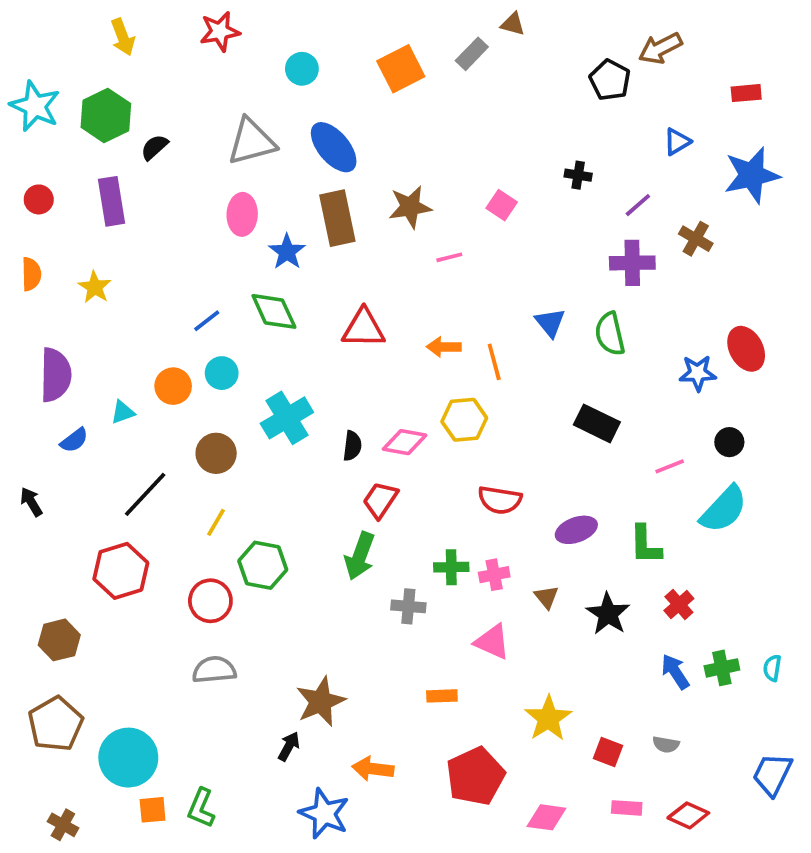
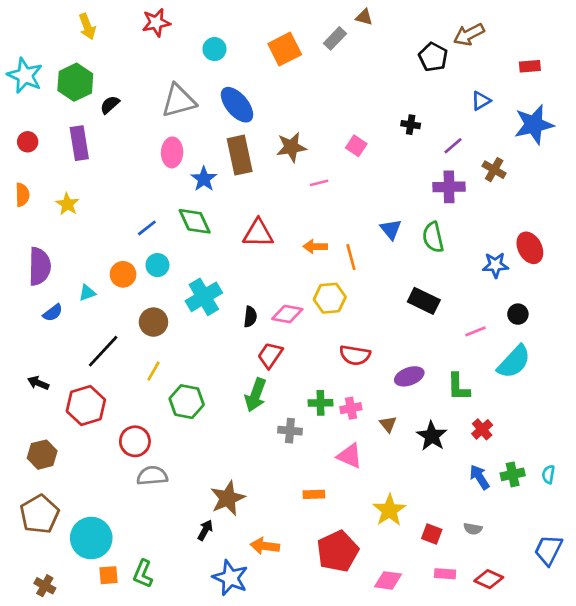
black arrow: (31, 502) -> (38, 383), moved, turned -36
red circle: (210, 601) -> (135, 441), moved

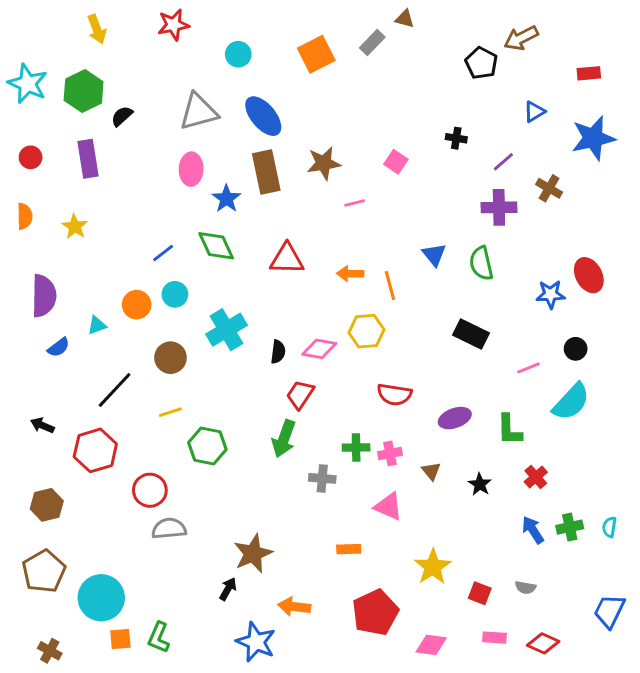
yellow line: (153, 371) -> (170, 412), turned 42
black star: (432, 436) -> (480, 484), size x0.7

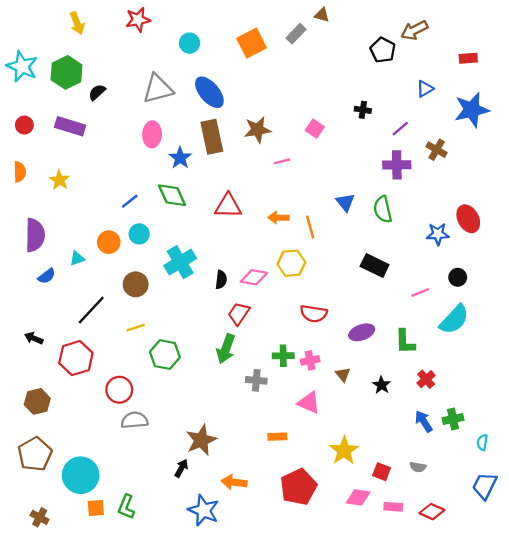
purple rectangle: (88, 159) -> (70, 126), turned -64
cyan semicircle: (609, 527) -> (482, 442), moved
pink diamond: (431, 645) -> (358, 497), moved

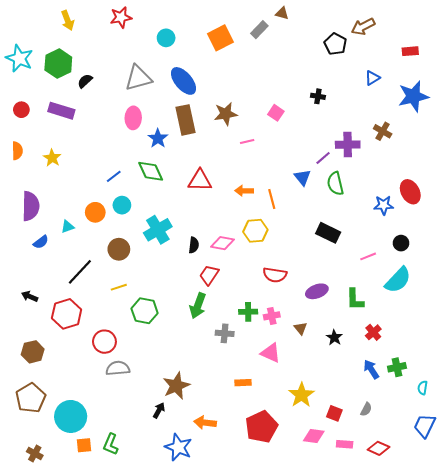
purple line: (400, 129) -> (323, 158), moved
gray semicircle: (418, 467) -> (366, 409), turned -72

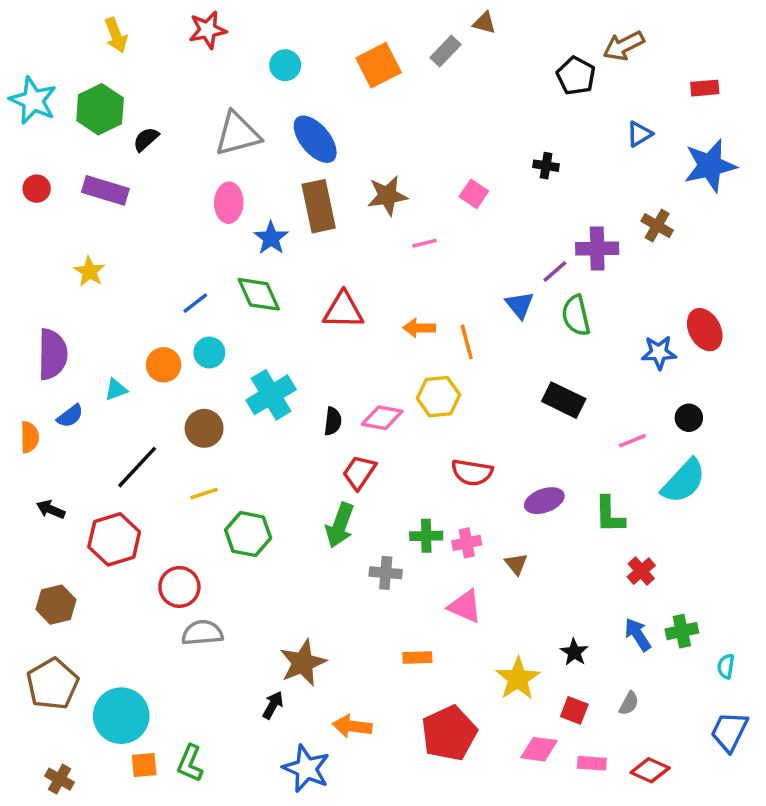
orange semicircle: (17, 151) -> (30, 437), moved
black star: (334, 337) -> (574, 652), moved

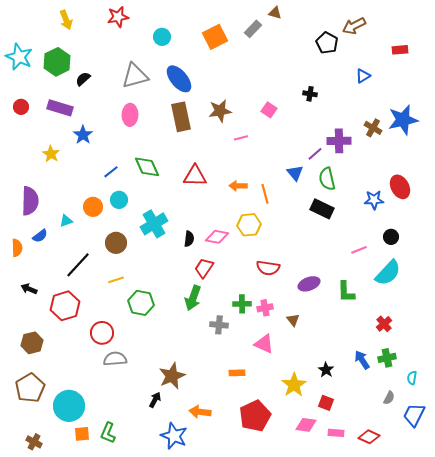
blue star: (710, 166) -> (403, 120), moved
blue star: (271, 238) -> (83, 135), moved
black rectangle: (564, 400) -> (322, 209), moved
red cross: (641, 571) -> (384, 324), moved
gray semicircle: (629, 703) -> (389, 398), moved

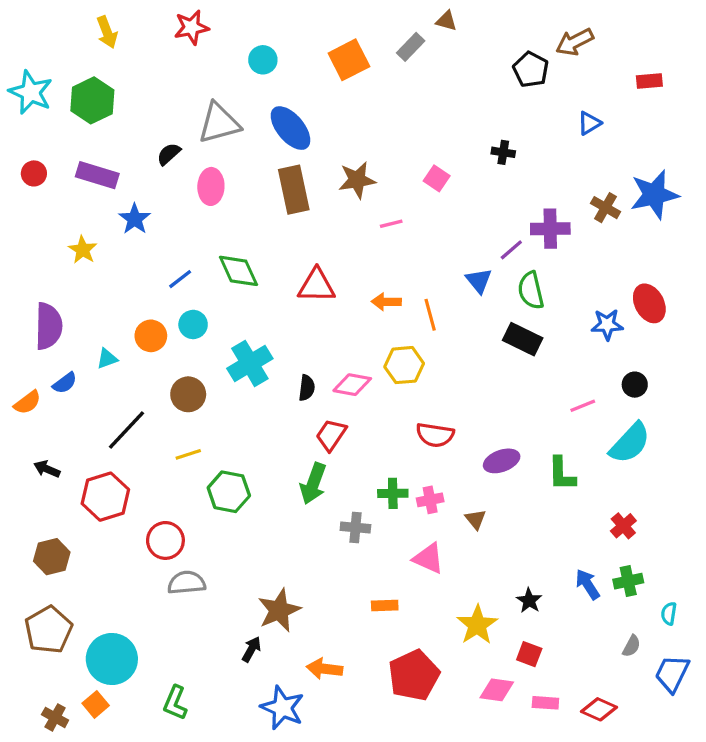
black semicircle: (83, 79) -> (169, 154), moved
orange semicircle: (17, 248) -> (27, 402), turned 54
orange square: (82, 434) -> (96, 704), moved, turned -35

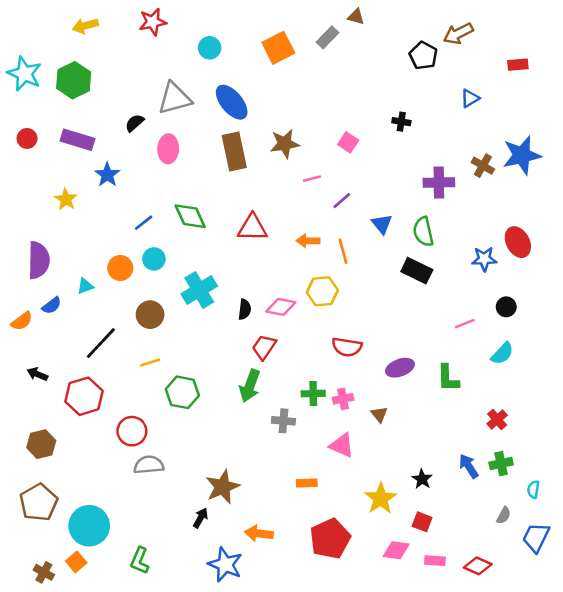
yellow arrow: (107, 32) -> (85, 26), turned 95
purple line: (511, 250) -> (342, 201), moved
cyan semicircle: (630, 443) -> (502, 353), size x0.7

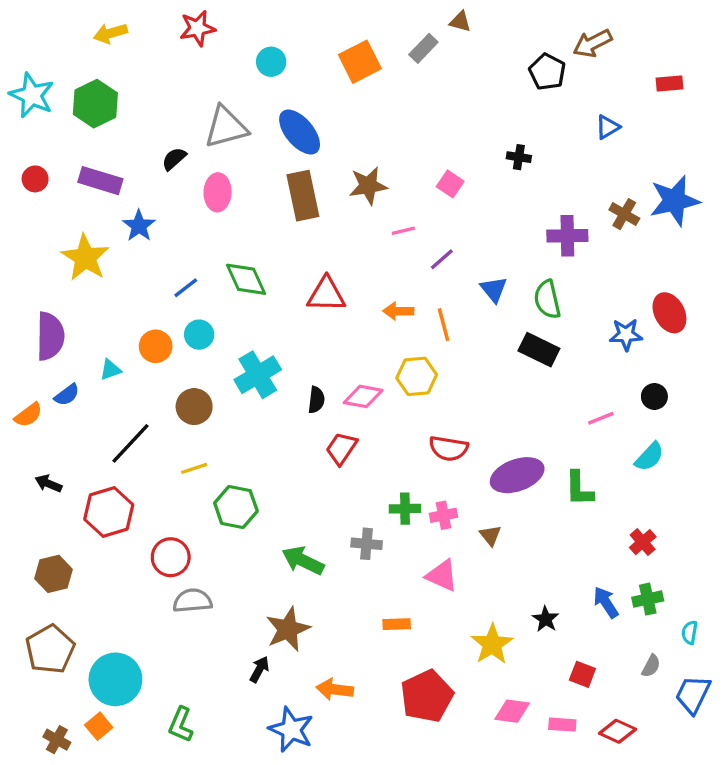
yellow star: (66, 199) -> (85, 258), size x1.6
purple ellipse: (400, 368) -> (517, 475), size x1.4
green arrow: (250, 386) -> (303, 561), moved, turned 96
red square: (422, 522) -> (582, 674), moved

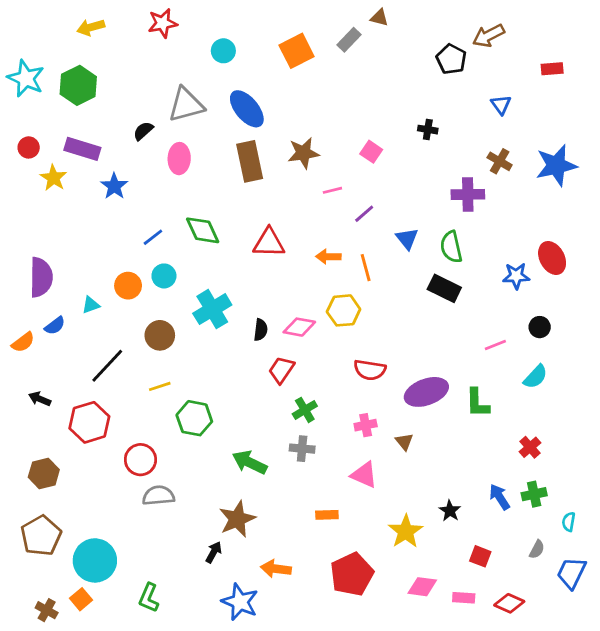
blue triangle: (608, 127) -> (501, 105), turned -35
brown cross: (624, 214) -> (500, 161), moved
yellow star: (85, 258) -> (53, 178), moved, size x0.7
green cross: (405, 509) -> (305, 410), moved, turned -30

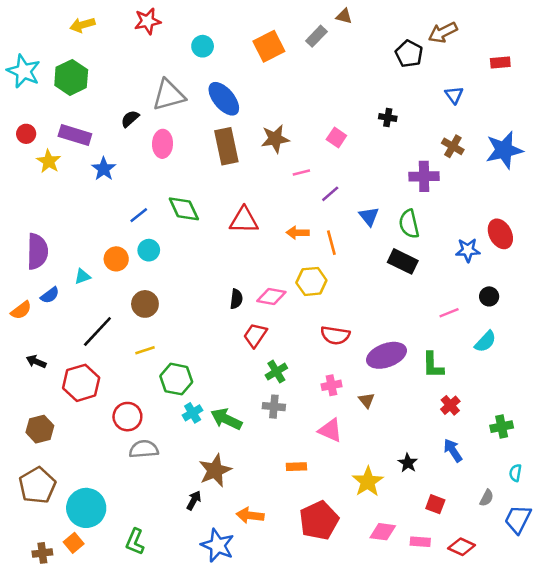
cyan cross: (212, 309) -> (193, 413), moved, size x0.6
red cross: (530, 447) -> (450, 405), moved
green cross: (534, 494) -> (502, 427), moved
brown cross: (47, 610) -> (42, 553), turned -36

